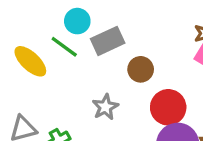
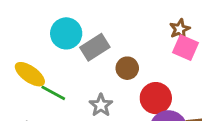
cyan circle: (77, 21) -> (66, 33), size x1.4
green line: (64, 47) -> (53, 93), moved

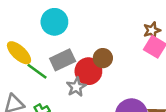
gray rectangle: (95, 47) -> (63, 60), moved
red circle: (156, 98) -> (88, 71), moved

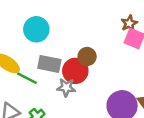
gray rectangle: (63, 60) -> (49, 64), turned 45
gray star: (76, 87) -> (66, 87), turned -30

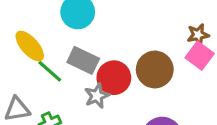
brown circle: (87, 57) -> (155, 69), moved, size x1.5
gray star: (66, 87) -> (97, 96), turned 30

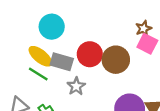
yellow ellipse: (30, 46) -> (40, 56), moved
red circle: (114, 78) -> (90, 54), moved

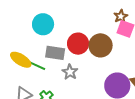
yellow ellipse: (40, 56) -> (21, 60), moved

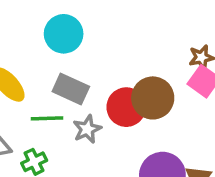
red circle: (78, 44) -> (126, 107), moved
green line: (37, 66) -> (47, 118), moved, turned -42

